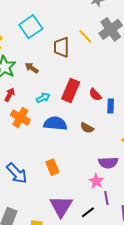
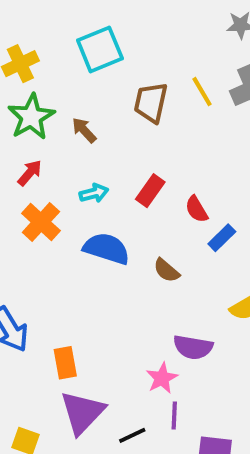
red rectangle: (71, 90) -> (150, 191), size x0.7
blue rectangle: (111, 106) -> (222, 238), turned 32
orange rectangle: (52, 167) -> (65, 363), moved

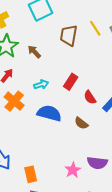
red semicircle: (197, 209) -> (90, 97), moved
pink star: (162, 378) -> (73, 170), moved

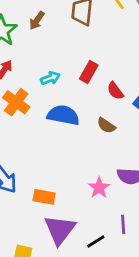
brown arrow: (34, 52) -> (37, 21), moved, turned -96
orange rectangle: (31, 174) -> (44, 197), turned -63

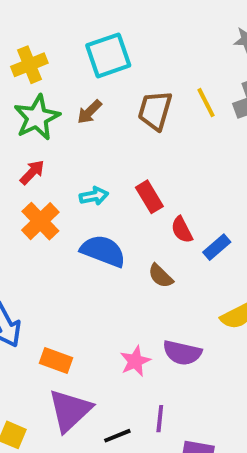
red rectangle: (89, 72) -> (149, 197), turned -70

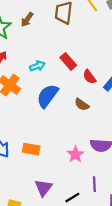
blue semicircle: (103, 251) -> (47, 96), turned -65
orange rectangle: (56, 361) -> (31, 149), moved
purple triangle: (70, 410) -> (43, 188), size x0.7

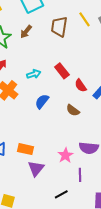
blue semicircle: (47, 96) -> (42, 101), size x0.7
purple line: (94, 184) -> (80, 175), moved
purple triangle: (43, 188) -> (36, 168), moved

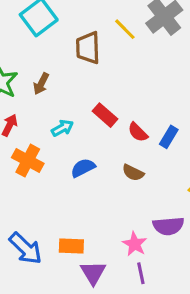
brown arrow: (26, 32) -> (41, 84), moved
blue semicircle: (42, 101) -> (83, 168), turned 35
purple line: (80, 175) -> (141, 273), moved

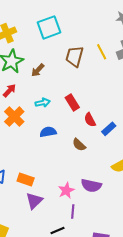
purple line: (141, 273) -> (73, 211), moved

